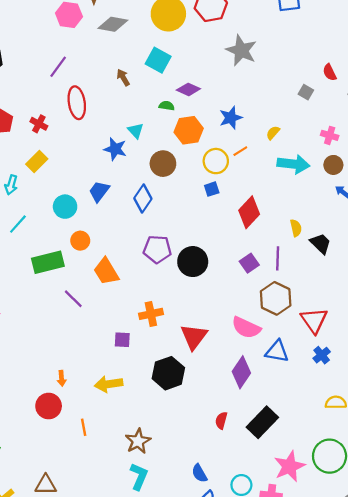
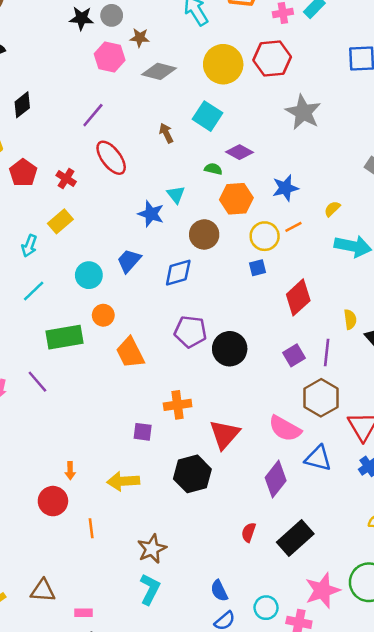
red ellipse: (77, 103) -> (111, 158), turned -32
blue diamond: (143, 199) -> (178, 273), turned 36
purple line: (73, 299) -> (37, 382), moved

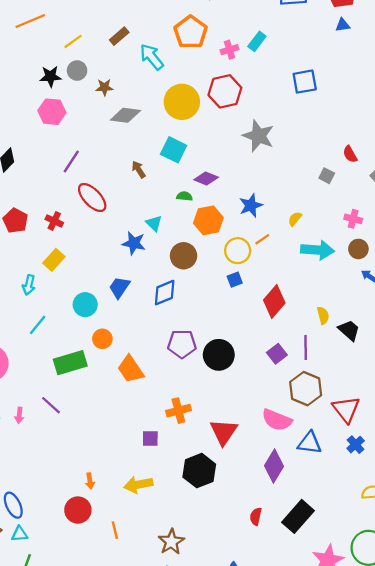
pink hexagon: (110, 57) -> (52, 112), moved

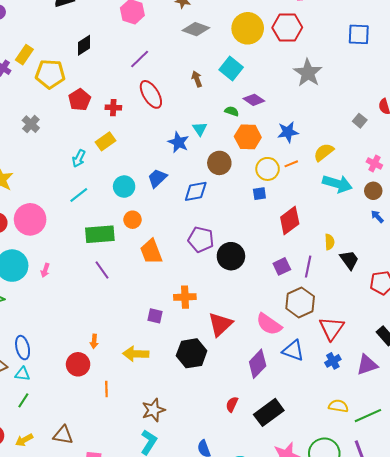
yellow semicircle: (295, 219) -> (324, 152), size x1.5
red cross: (54, 221) -> (113, 108), turned -35
purple line: (51, 405) -> (102, 270), moved

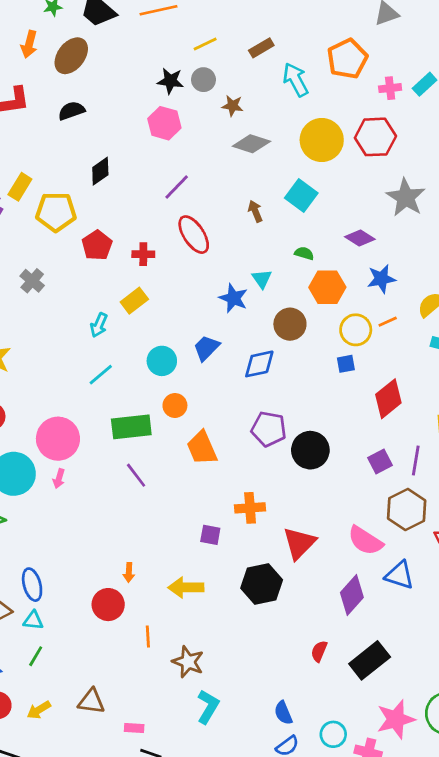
purple diamond: (254, 100) -> (360, 238), moved
pink circle: (30, 219) -> (58, 439), moved
brown star: (153, 410) -> (188, 662), moved, turned -30

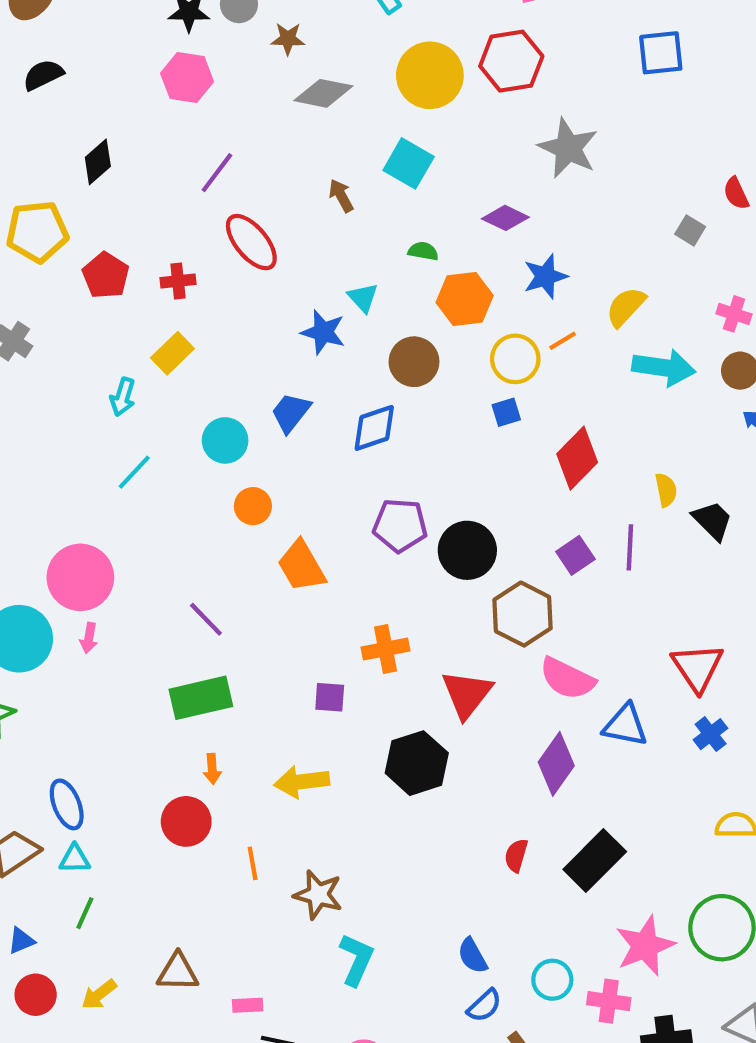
green rectangle: (131, 427) -> (201, 698), moved
brown hexagon: (407, 509) -> (523, 614), moved

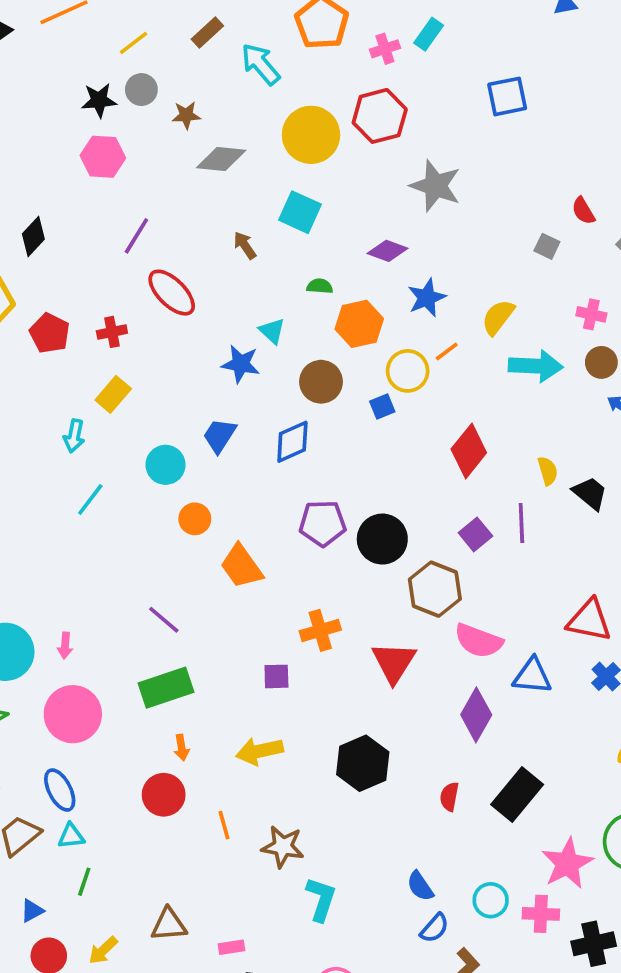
blue square: (506, 412) -> (382, 406), moved
pink circle: (80, 577) -> (73, 714), moved
red triangle: (697, 667) -> (589, 620), turned -39
black hexagon: (417, 763) -> (363, 763), moved

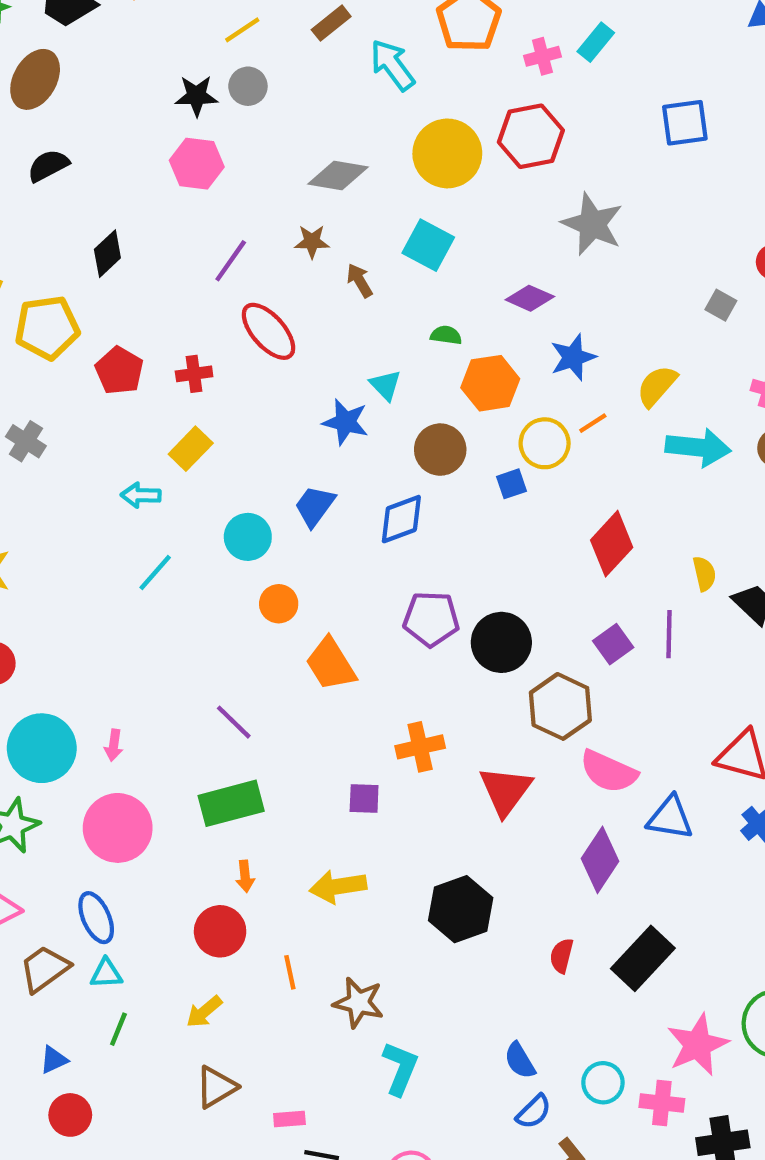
brown star: (186, 115) -> (312, 242), moved
cyan arrow: (74, 436) -> (141, 495), turned 76
brown triangle: (169, 925) -> (216, 1087), turned -30
yellow arrow: (103, 950) -> (204, 1012), moved

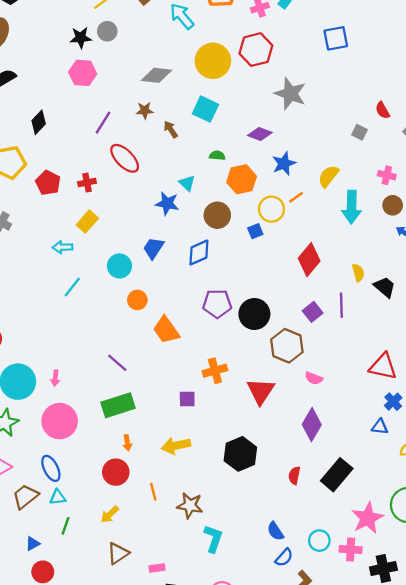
cyan arrow: (698, 447) -> (352, 207), turned 88
pink semicircle: (609, 772) -> (314, 378), size x0.6
blue triangle: (670, 818) -> (380, 427), moved, size x0.7

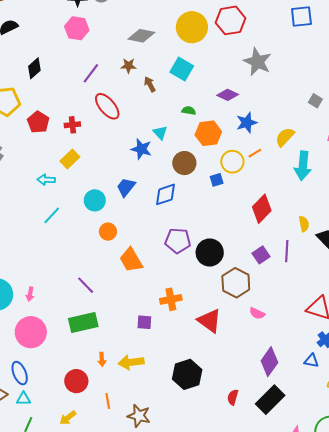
red triangle: (261, 391) -> (209, 321), turned -32
purple diamond: (312, 425) -> (269, 362), moved
orange arrow: (127, 443) -> (102, 359), moved

